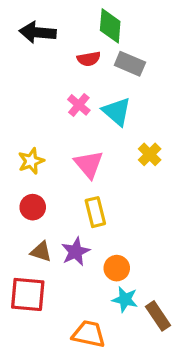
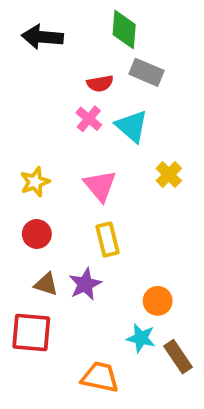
red semicircle: (89, 59) -> (100, 83), moved
orange circle: (117, 268) -> (158, 301), moved

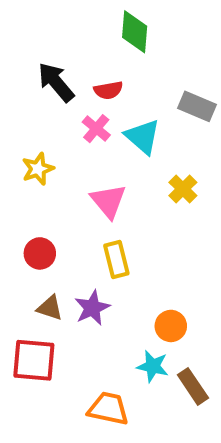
black arrow: (42, 37) -> (56, 82), moved, turned 45
gray rectangle: (146, 72) -> (197, 106), moved
yellow star: (35, 182) -> (38, 169), moved

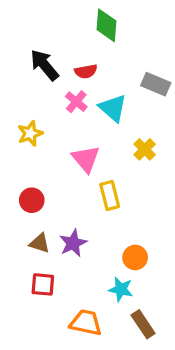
yellow rectangle: (116, 259) -> (110, 195), moved
red square: (34, 360) -> (43, 284), moved, size x0.7
brown rectangle: (193, 386) -> (143, 324), moved

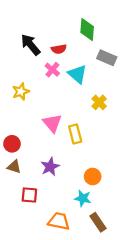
green diamond: (106, 25) -> (87, 29), moved
pink triangle: (86, 159) -> (52, 123), moved
red circle: (32, 200) -> (12, 144), moved
brown triangle: (40, 243) -> (14, 167), moved

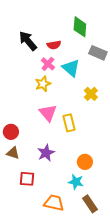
yellow star: (21, 92) -> (43, 84), moved

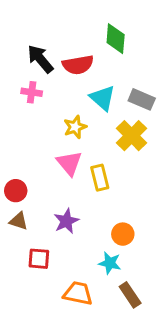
red semicircle: (54, 45) -> (78, 65), size x1.5
gray rectangle: (98, 53) -> (142, 99), moved
pink cross: (48, 64) -> (32, 92), moved, turned -32
yellow star: (43, 84) -> (75, 127), moved
yellow cross: (91, 94) -> (132, 136), size x1.5

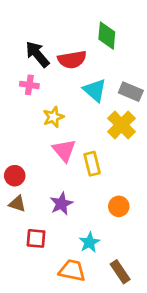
yellow star: (75, 127) -> (53, 117), moved
orange circle: (123, 234) -> (119, 206), moved
cyan star: (110, 263) -> (89, 242), moved, turned 30

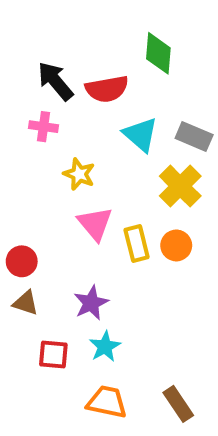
yellow star: (53, 117) -> (79, 174), turned -30
orange circle: (119, 206) -> (176, 245), moved
cyan star: (89, 242) -> (105, 347), moved

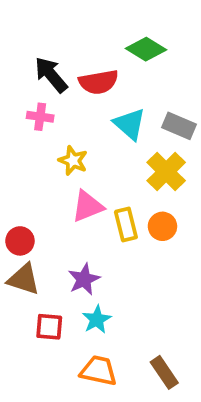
green diamond: (158, 53) -> (146, 49), turned -63
pink triangle: (95, 224) -> (88, 206), turned 48
brown triangle: (26, 303) -> (24, 279), size x1.4

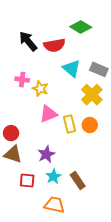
pink cross: (40, 117) -> (22, 80), moved
brown rectangle: (164, 372) -> (78, 181), moved

